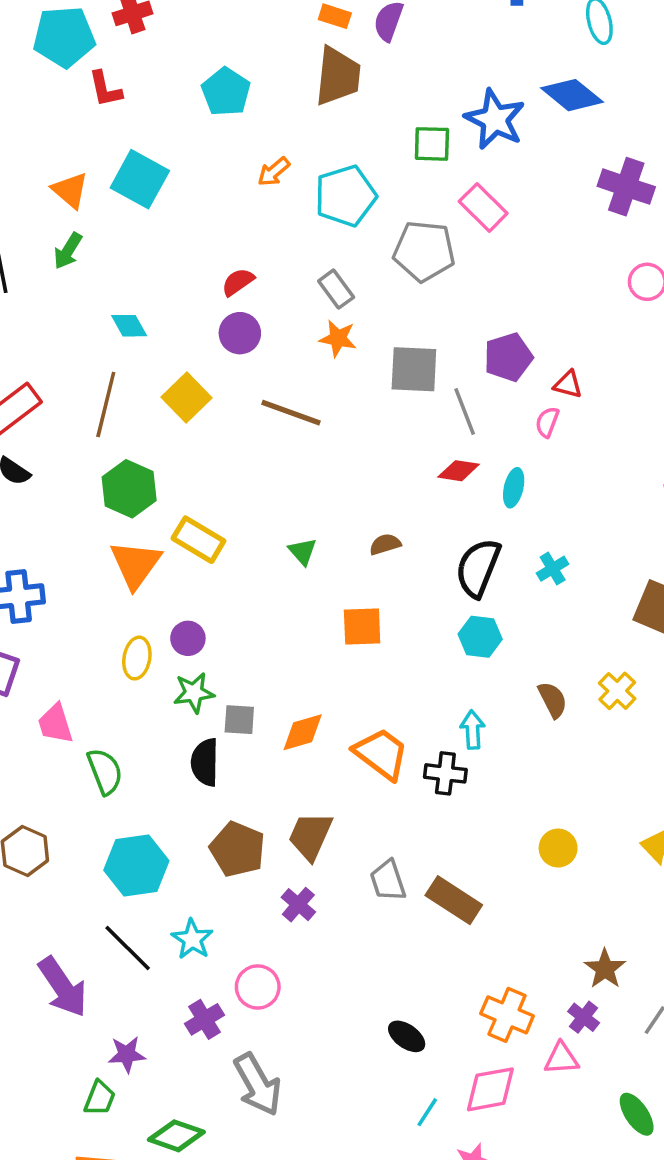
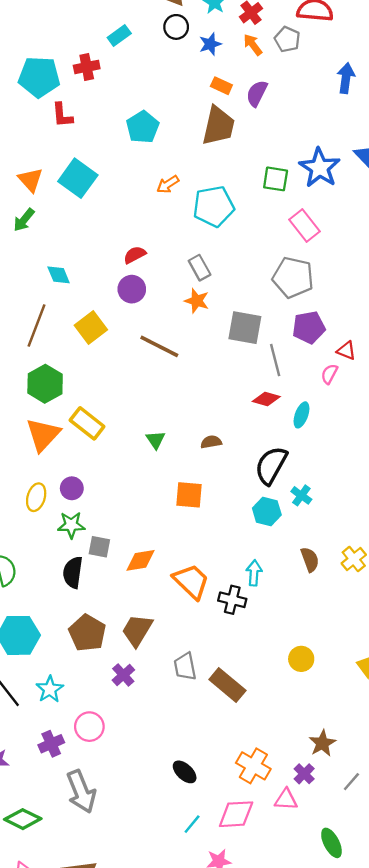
gray pentagon: (424, 251) -> (293, 277), moved
cyan cross: (553, 569) -> (301, 495), moved, turned -30

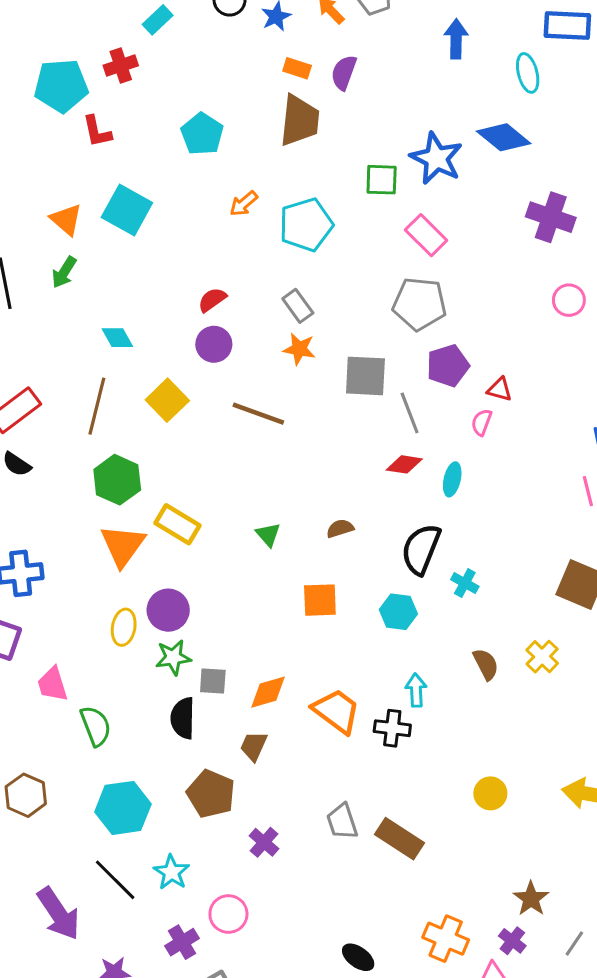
purple circle: (72, 488) -> (168, 610), size x1.4
cyan hexagon: (267, 511) -> (398, 612), moved
brown trapezoid: (137, 630) -> (254, 746), moved, size x0.7

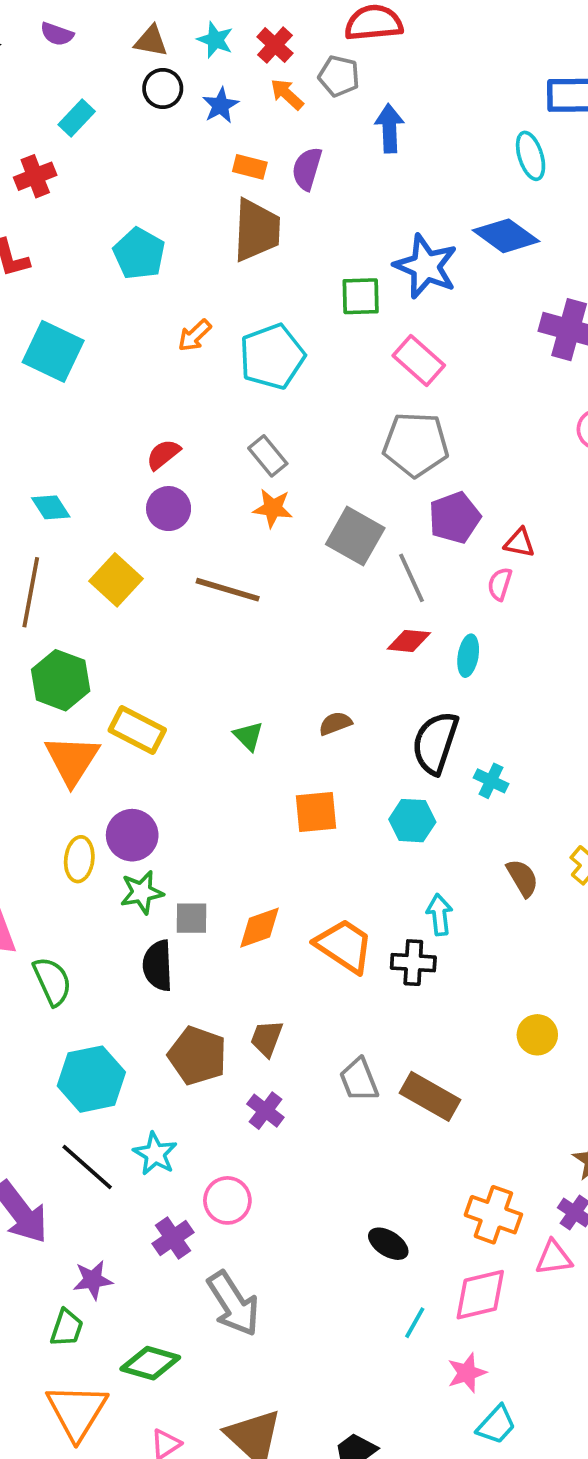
blue arrow: (456, 39) -> (389, 128), moved
gray square: (365, 376) -> (355, 536), turned 30
brown trapezoid: (254, 746) -> (267, 1038), moved

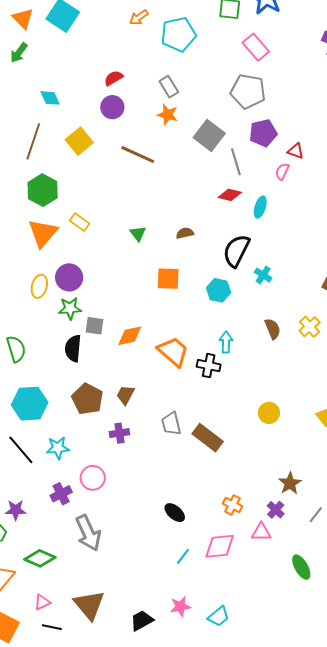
yellow rectangle: (137, 730) -> (80, 222), size x0.7
purple cross: (265, 1111) -> (119, 433), turned 36
cyan star: (155, 1154) -> (58, 448), turned 30
orange cross: (493, 1215) -> (233, 505), size x0.7
pink star: (467, 1373) -> (180, 606), moved

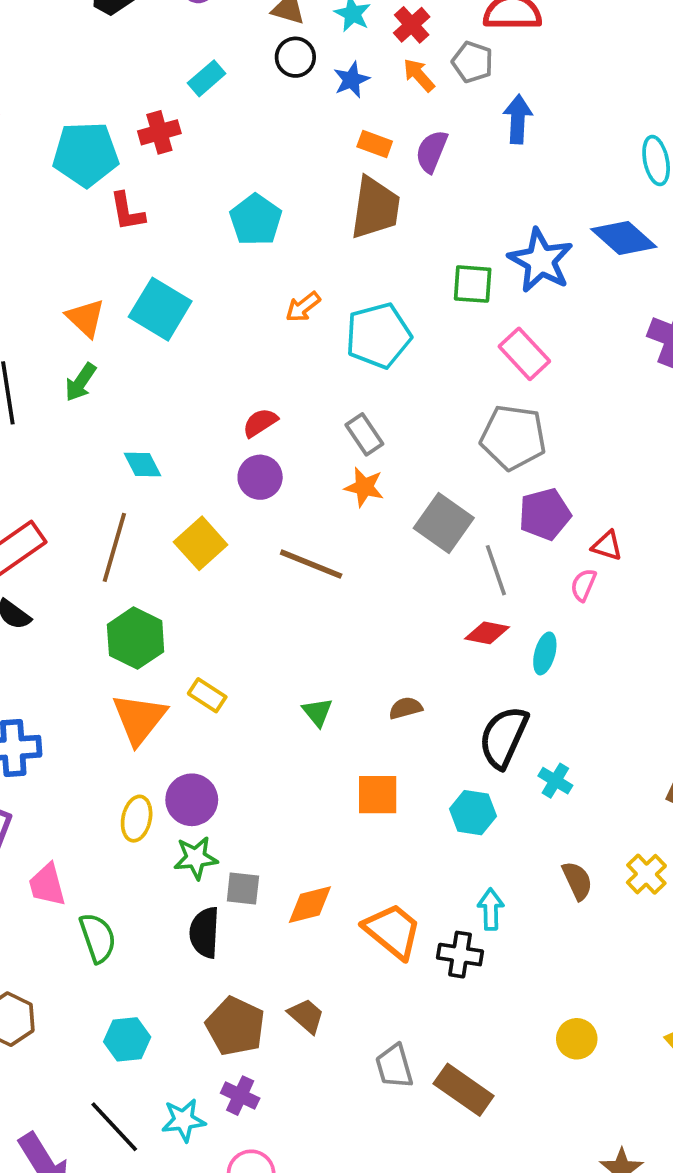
brown trapezoid: (125, 395) -> (306, 1016), turned 105
cyan hexagon: (30, 404) -> (127, 1039), size x0.7
purple cross: (119, 433) -> (240, 1096), moved, turned 36

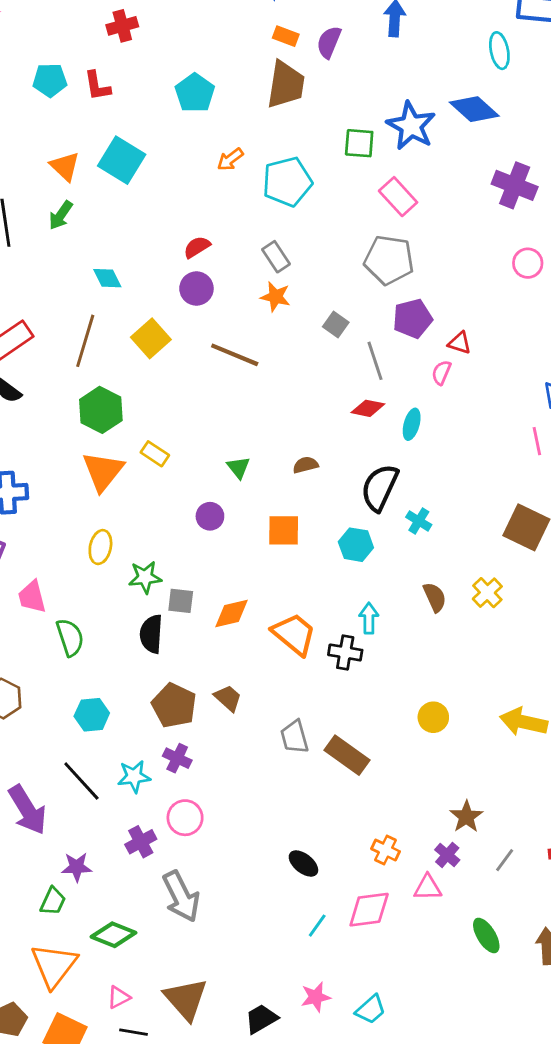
cyan pentagon: (86, 154) -> (50, 80), moved, size x0.7
gray square: (444, 523) -> (336, 325), size x0.6
purple circle: (192, 800) -> (210, 516), moved, size x0.7

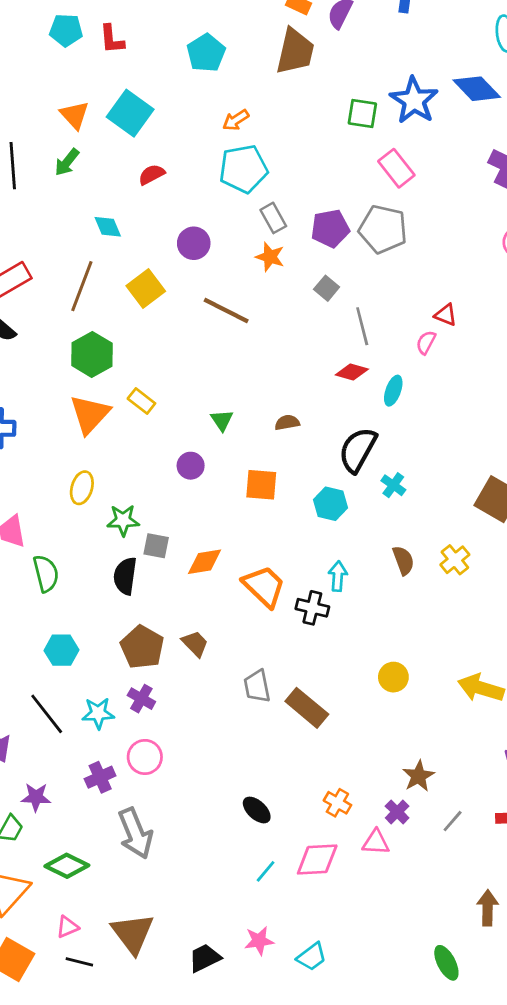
cyan pentagon: (287, 182) -> (243, 169), moved
red semicircle: (197, 247) -> (152, 175), moved
purple pentagon: (412, 319) -> (330, 228), moved
green ellipse: (486, 935) -> (446, 963), moved

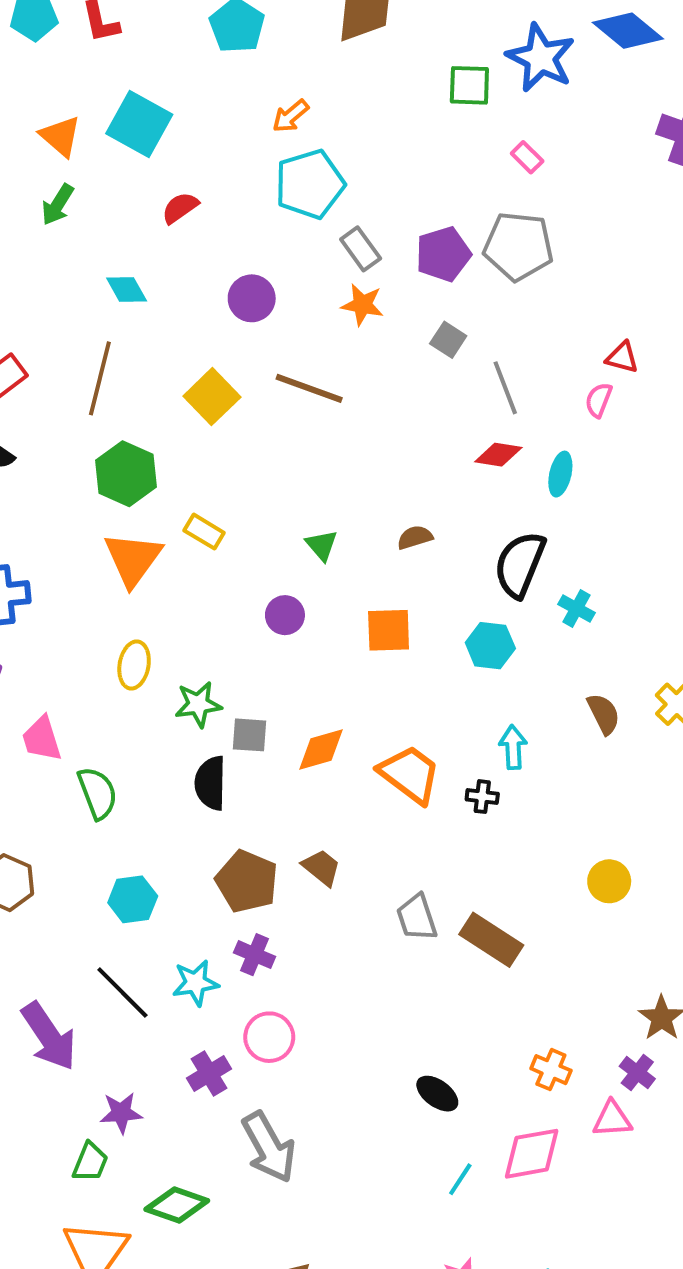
pink rectangle: (396, 168) -> (527, 157), size x0.6
yellow square: (146, 288) -> (212, 397), moved
black cross: (312, 608) -> (482, 797), size x0.7

